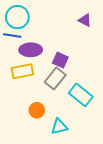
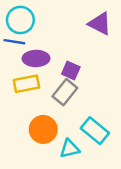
purple triangle: (85, 20) -> (100, 24), size x1.5
cyan rectangle: (81, 95) -> (95, 131), moved
orange circle: (37, 110) -> (43, 129), size x1.5

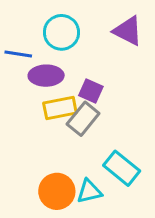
cyan circle: (20, 20) -> (61, 32), moved
yellow rectangle: (26, 84) -> (60, 108), moved
orange circle: (43, 129) -> (57, 191), moved

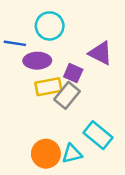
purple triangle: (128, 31) -> (100, 53), moved

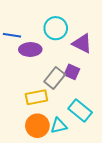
cyan circle: (50, 26) -> (56, 28), moved
purple square: (73, 73) -> (72, 72), moved
yellow rectangle: (48, 87) -> (36, 97), moved

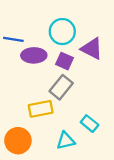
purple square: (72, 72) -> (65, 61), moved
cyan rectangle: (80, 110) -> (90, 124), size x0.7
orange circle: (37, 126) -> (18, 141), moved

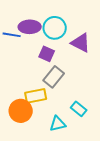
purple ellipse: (34, 55) -> (30, 27), moved
purple square: (65, 61) -> (47, 54), moved
orange circle: (18, 141) -> (21, 111), moved

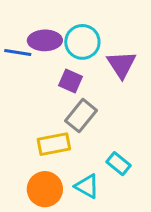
purple triangle: (81, 43) -> (122, 64), turned 30
orange circle: (21, 111) -> (45, 189), moved
cyan triangle: (58, 124) -> (87, 186), turned 42

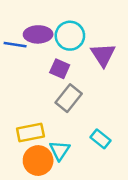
yellow rectangle: (54, 144) -> (30, 132), moved
cyan triangle: (87, 186) -> (60, 150), moved, turned 35

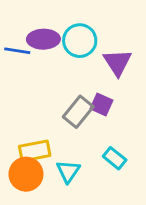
purple square: (60, 69) -> (101, 104), moved
orange circle: (38, 161) -> (26, 174), moved

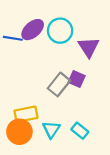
purple ellipse: (43, 39) -> (33, 30), turned -40
cyan rectangle: (115, 158) -> (80, 131), moved

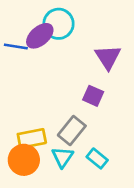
cyan circle: (60, 31) -> (58, 24), moved
gray rectangle: (59, 84) -> (72, 130), moved

